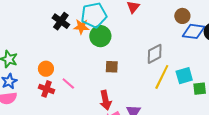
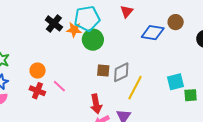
blue diamond: (194, 31) -> (153, 33), moved
gray diamond: (155, 54) -> (121, 72), moved
yellow line: (162, 77) -> (135, 88), moved

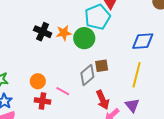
cyan pentagon: (87, 18) -> (98, 17), moved
blue diamond: (153, 33) -> (143, 41), moved
gray diamond: (121, 72) -> (87, 75), moved

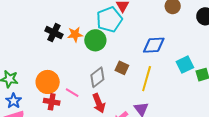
brown square: (102, 66) -> (122, 68), moved, turned 32
orange circle: (38, 81) -> (48, 82), size x1.5
red arrow: (103, 100) -> (99, 103), moved

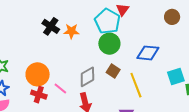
cyan pentagon: (109, 20) -> (107, 21), turned -30
green circle: (95, 40) -> (109, 44), moved
yellow line: (147, 79) -> (136, 85), turned -45

